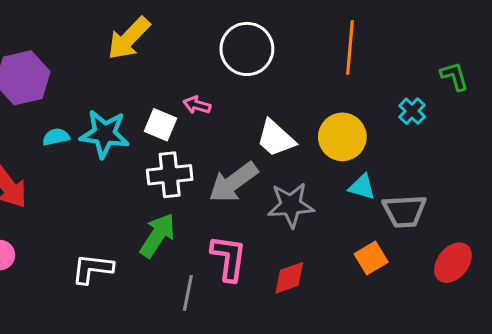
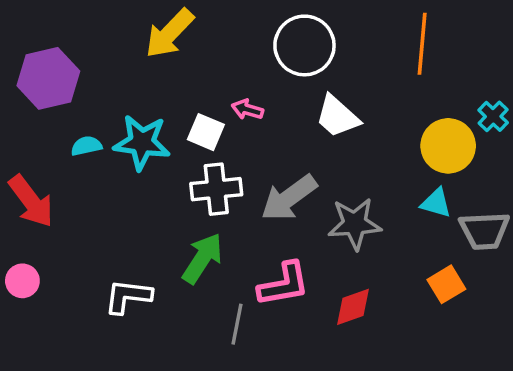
yellow circle: (342, 137) -> (448, 146), moved
white trapezoid: (276, 138) -> (337, 116), moved
pink L-shape: (229, 258) -> (284, 284), turned 72

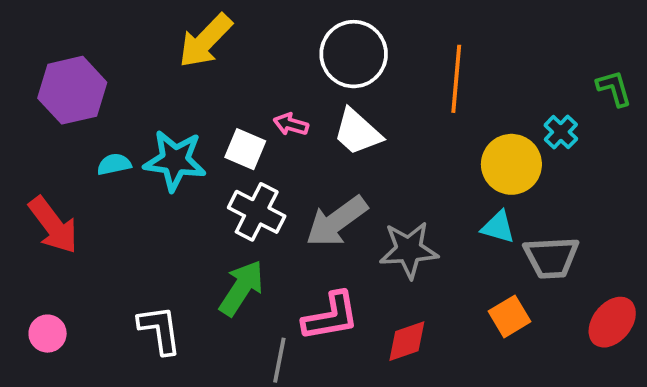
orange line: (422, 44) -> (456, 79), moved
white trapezoid: (337, 116) -> (357, 132), moved
white cross: (216, 189) -> (257, 212), turned 33
pink circle: (22, 281) -> (48, 334), moved
white L-shape: (128, 296) -> (160, 330), turned 75

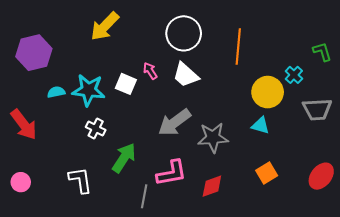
pink arrow: (291, 124) -> (150, 71), turned 42
white cross: (257, 212) -> (96, 129), moved, size x0.7
gray trapezoid: (551, 257) -> (317, 109), moved

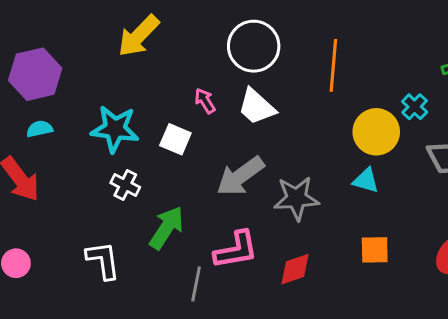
white square: (126, 84) -> (175, 139), moved
cyan semicircle: (56, 92) -> (40, 129), moved
orange square: (267, 173) -> (375, 250), turned 30

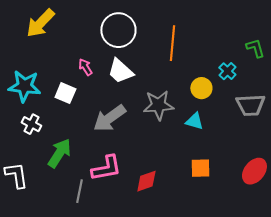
yellow circle: (376, 132) -> (201, 88), size x0.7
gray star: (296, 198) -> (158, 105), moved

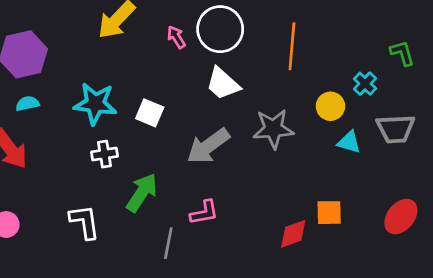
pink arrow: (85, 67) -> (176, 37), moved
cyan triangle: (194, 121) -> (349, 142), moved
white cross: (31, 124) -> (105, 154), turned -36
pink L-shape: (106, 168) -> (204, 213), size x0.7
red diamond: (146, 181) -> (293, 234), moved

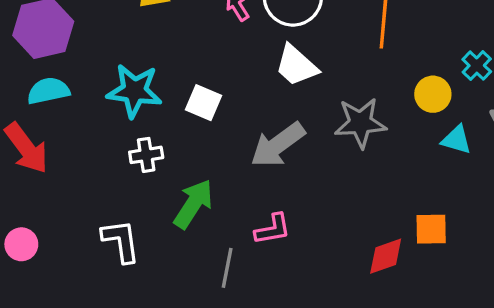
cyan semicircle: (27, 104) -> (48, 91), size x1.4

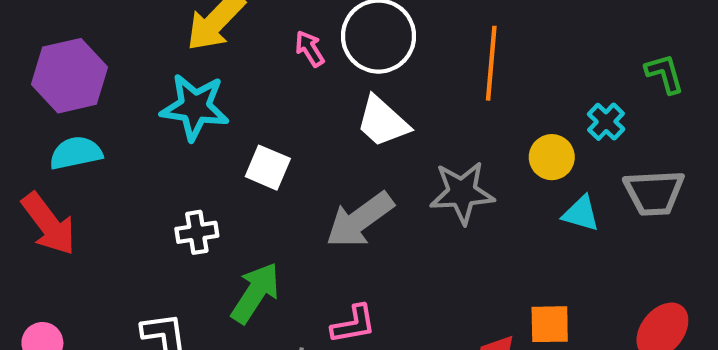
cyan star: (134, 91) -> (195, 107), moved

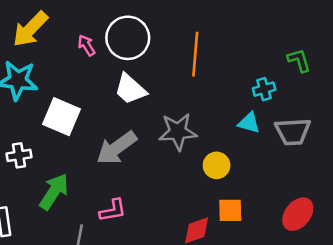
cyan cross: (606, 122) -> (264, 89), turned 30
yellow circle: (552, 157) -> (217, 165), moved
white square: (268, 168) -> (61, 117), size x1.4
cyan triangle: (581, 214) -> (249, 123), moved

